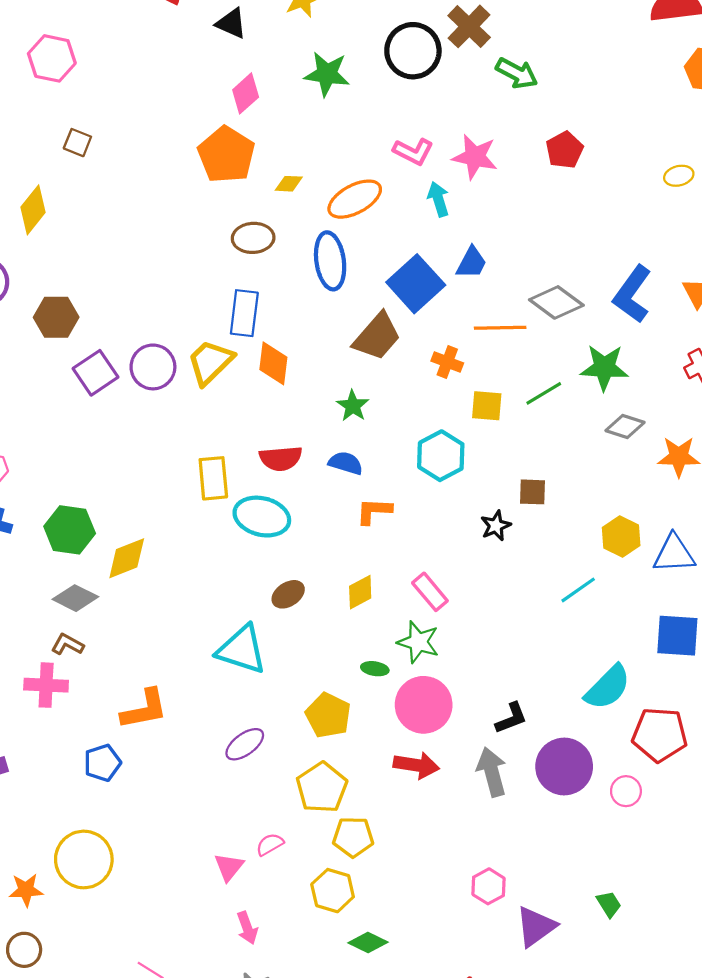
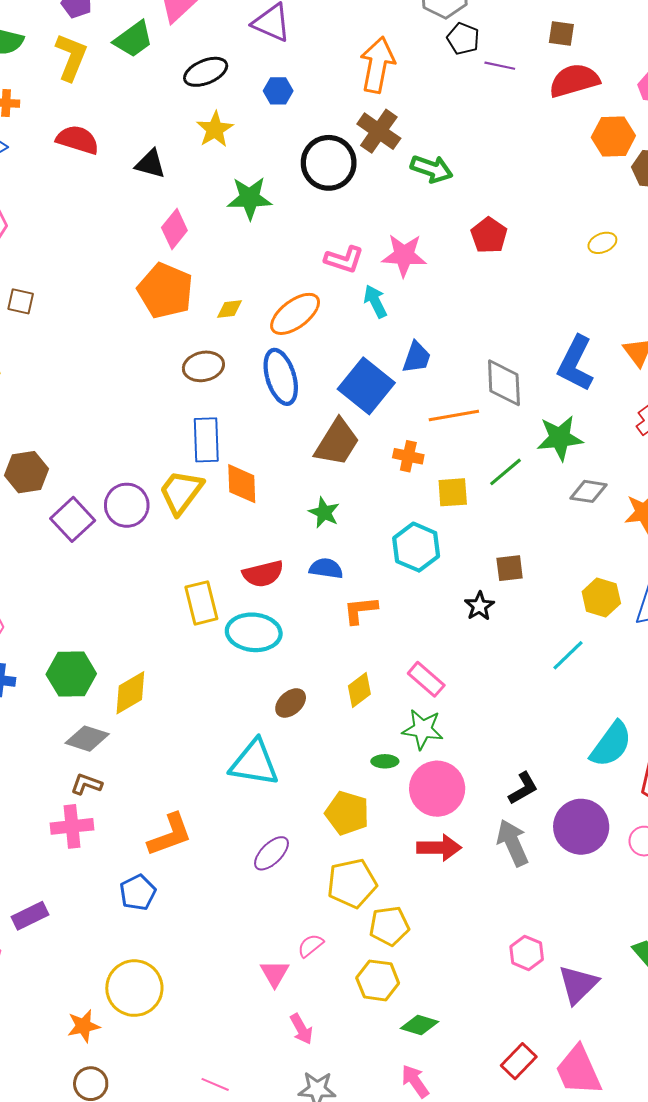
gray diamond: (556, 302) -> (504, 383), turned 60
yellow pentagon: (322, 788) -> (352, 883), turned 30

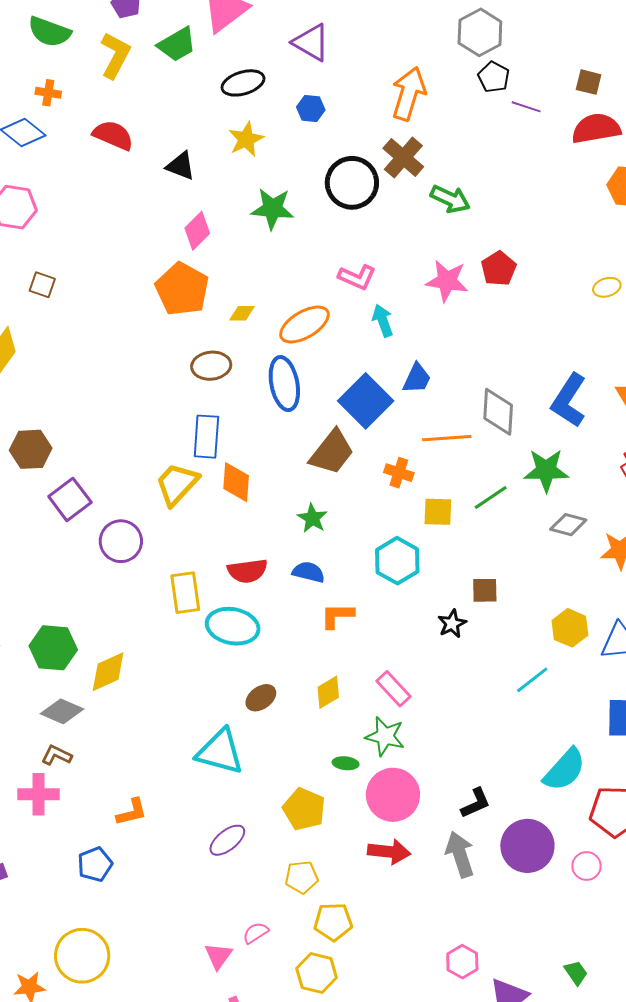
pink star: (404, 255) -> (447, 281), moved
purple circle: (127, 505) -> (121, 541), moved
orange L-shape: (170, 835) -> (132, 812), size x0.7
yellow pentagon: (352, 883) -> (302, 877), size x0.7

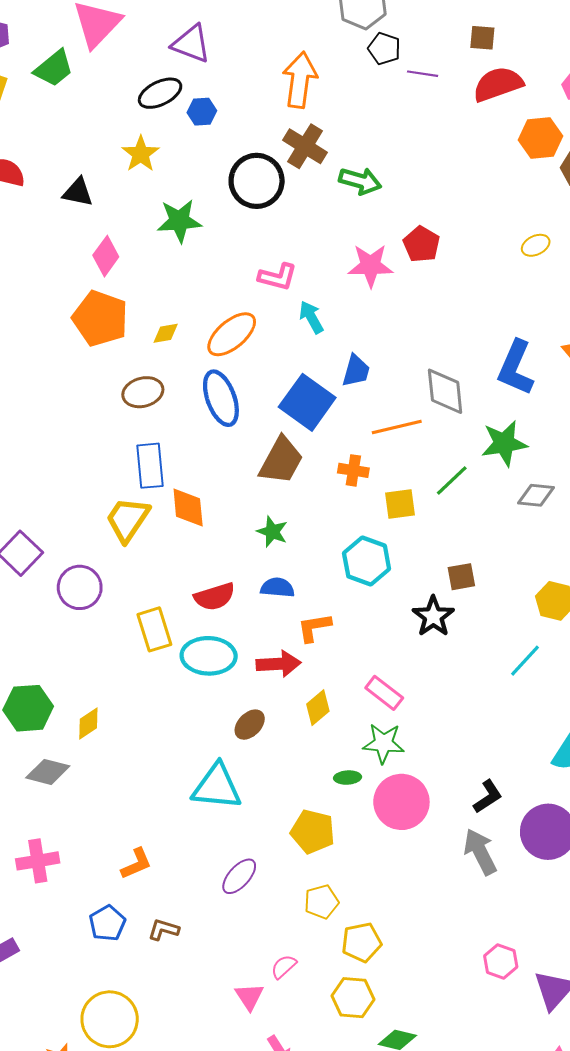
black ellipse: (243, 83) -> (160, 93), moved
black star: (452, 624) -> (433, 616), size x1.4
yellow diamond: (108, 672) -> (88, 723), size x0.7
brown L-shape: (57, 755) -> (163, 930), moved
red arrow: (389, 852) -> (278, 664), moved

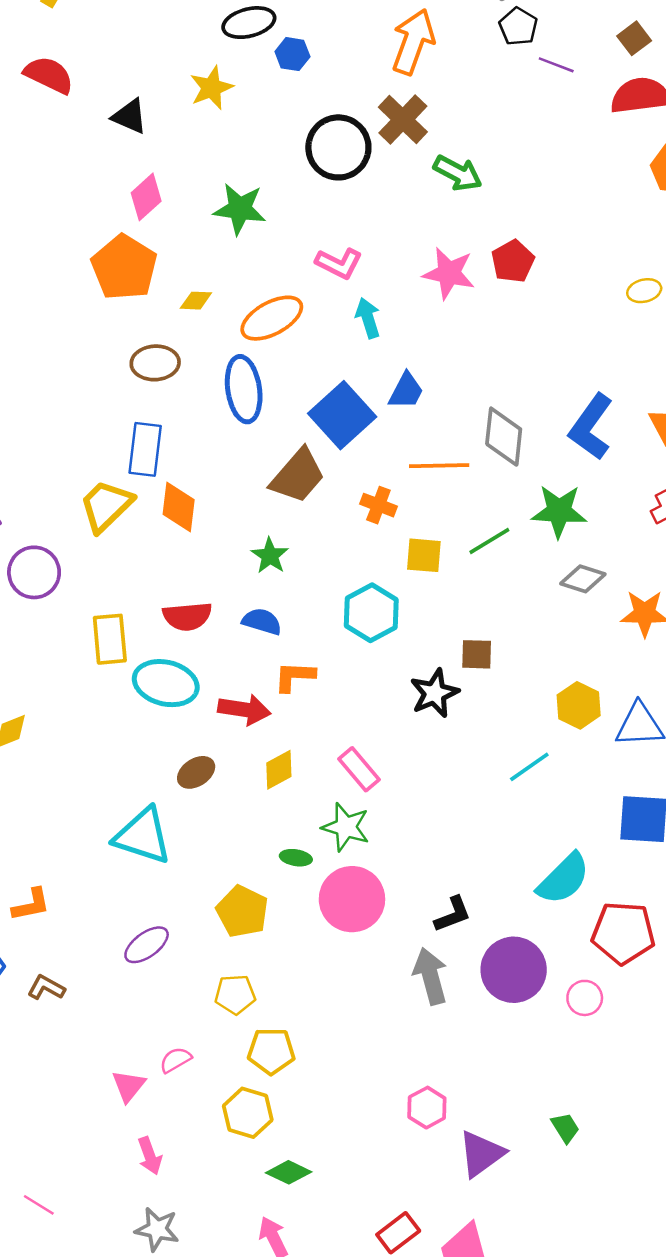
brown square: (482, 38) -> (634, 38), turned 36
green star: (179, 221) -> (240, 209), moved

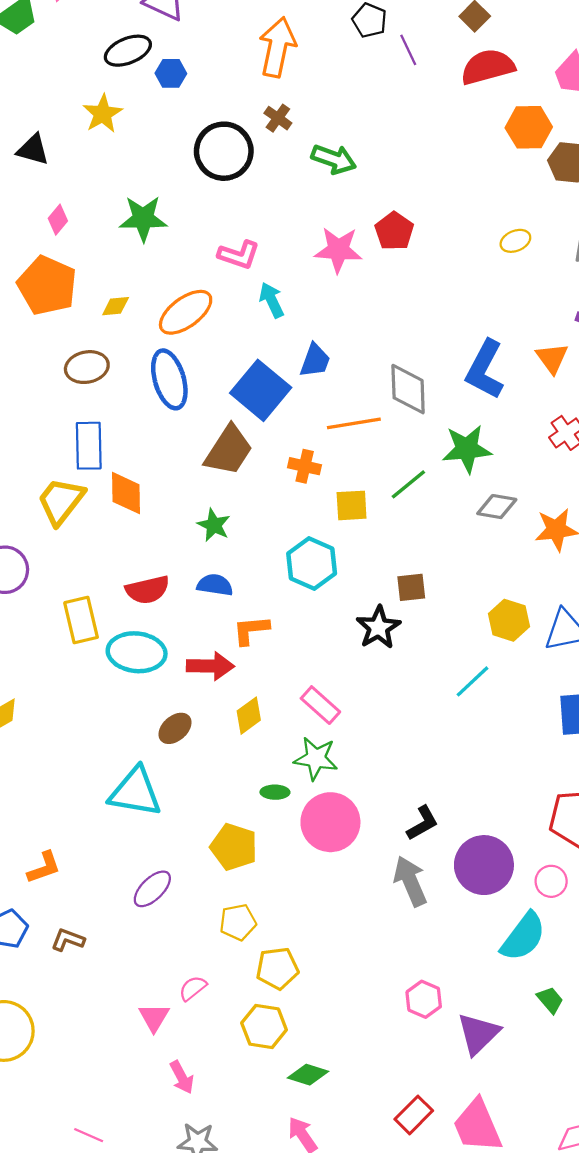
purple line: (556, 65) -> (408, 50), turned 52
brown cross: (403, 120) -> (278, 118), size x0.6
pink diamond: (146, 197) -> (58, 220), size x0.7
cyan semicircle: (564, 879) -> (523, 937), moved

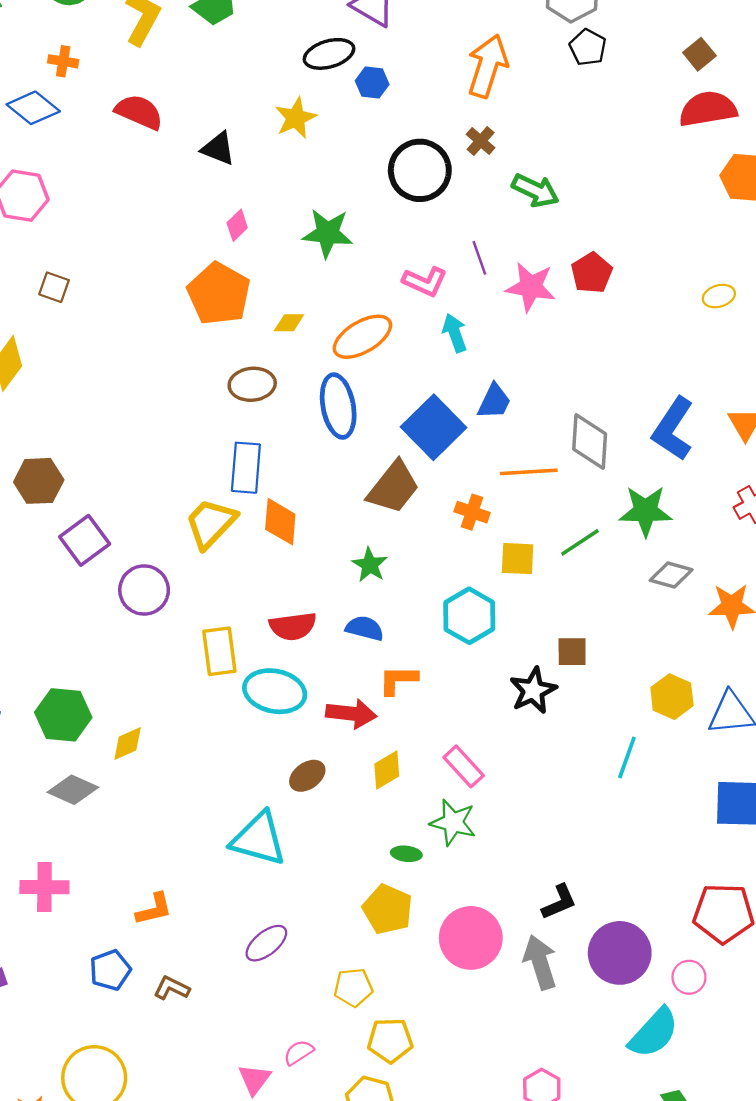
purple line: (408, 50) -> (479, 258), moved
cyan line: (472, 681) -> (627, 758), turned -33
pink circle: (330, 822) -> (471, 938), moved
yellow pentagon: (234, 847) -> (388, 909), moved

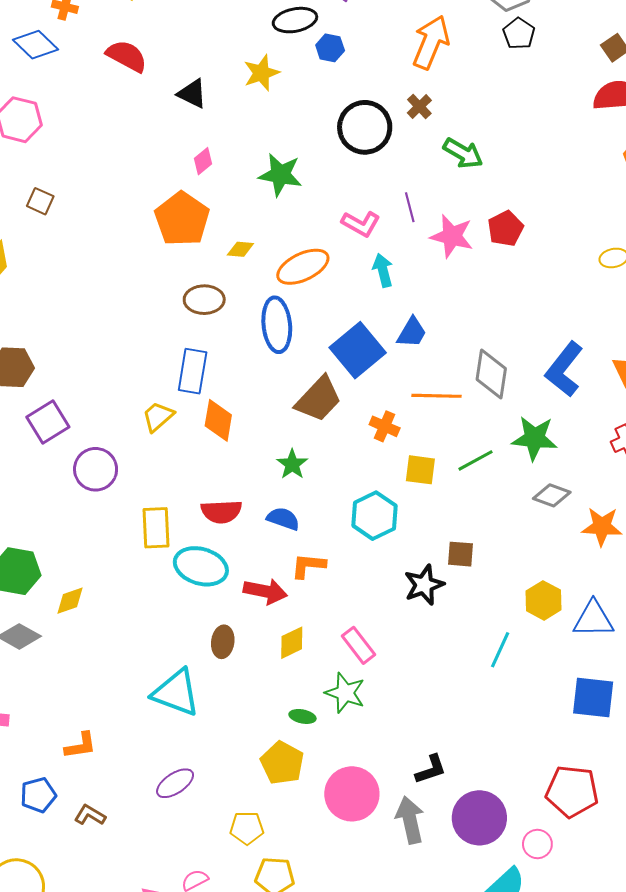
yellow trapezoid: (211, 523) -> (158, 417), size x0.7
brown ellipse: (307, 776) -> (223, 642), turned -52

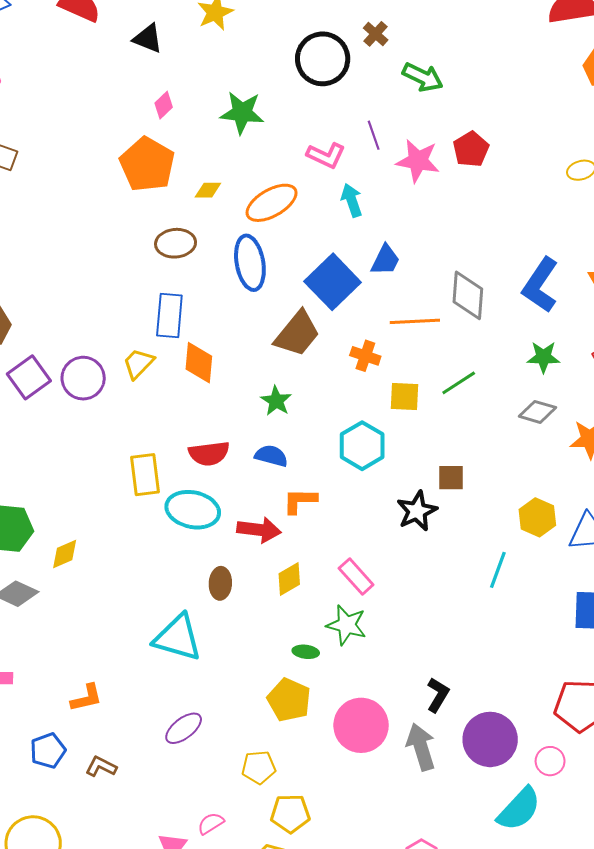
green star: (534, 438) -> (543, 357), moved, size x0.7
purple circle: (96, 469) -> (83, 378), moved
black L-shape: (431, 769) -> (438, 695), turned -36

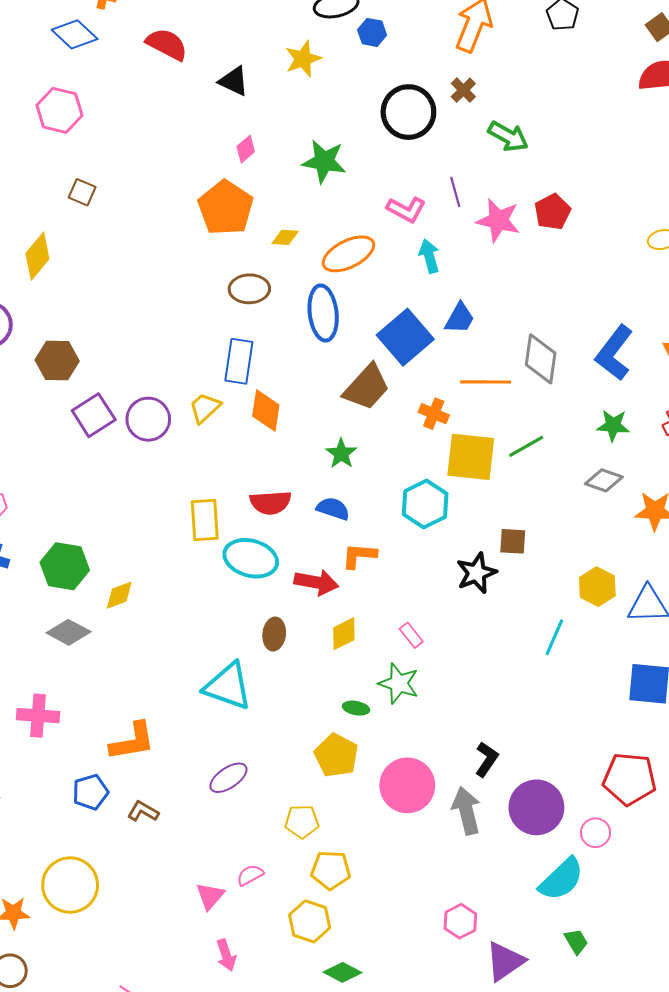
yellow square: (404, 396) -> (471, 457), size x1.6
pink rectangle: (356, 576) -> (411, 635), size x0.7
orange L-shape: (86, 698) -> (132, 741), size x1.4

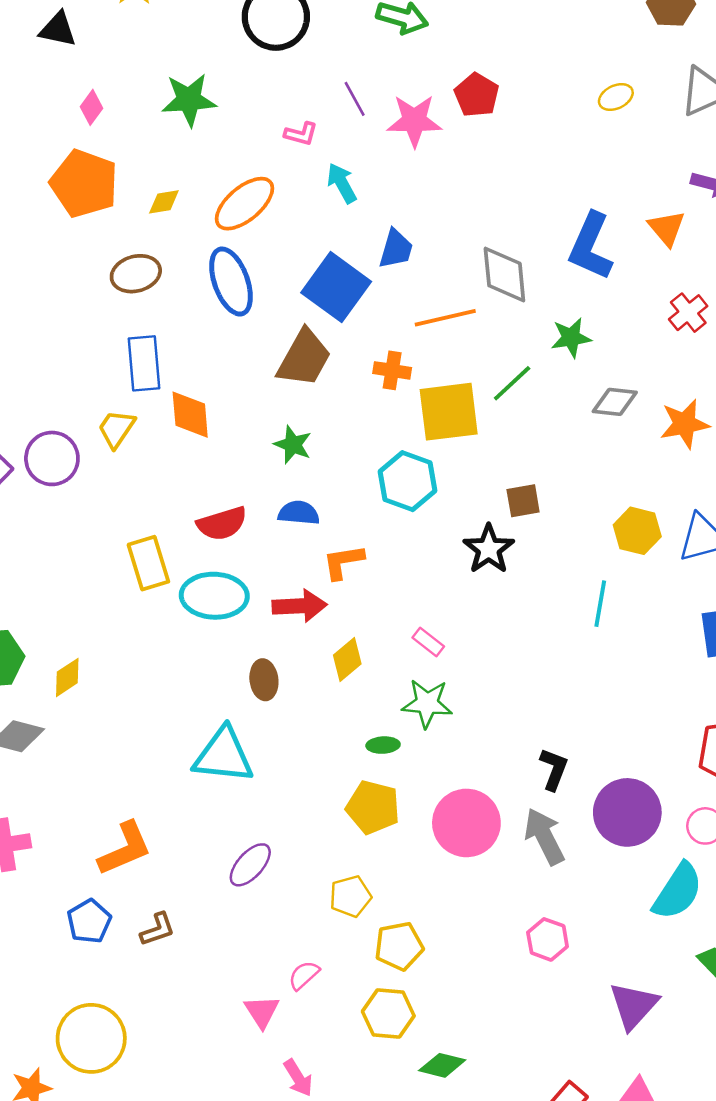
pink L-shape: (406, 209) -> (301, 134), size x0.7
green star: (613, 425) -> (571, 338), moved
brown L-shape: (143, 811) -> (158, 929), turned 144
pink hexagon: (460, 921) -> (548, 939), moved

